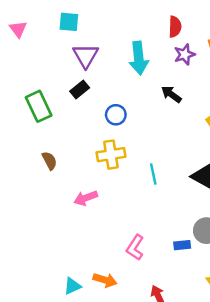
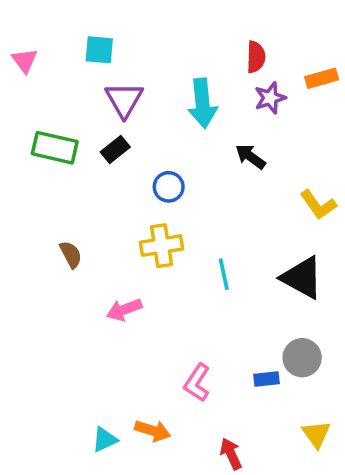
green rectangle: (39, 106) -> (55, 148), moved, turned -52

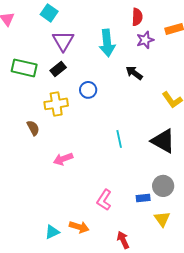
cyan square: (99, 50) -> (49, 13), turned 30
yellow cross: (162, 246) -> (56, 104), moved
yellow triangle: (316, 434) -> (162, 219), moved

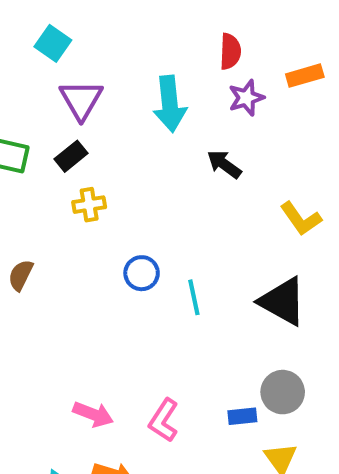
blue circle: (88, 90) -> (142, 273), moved
yellow cross: (56, 104) -> (89, 205), moved, size x0.7
brown semicircle: (33, 128) -> (21, 275), turned -126
pink arrow: (63, 159) -> (93, 414), moved, turned -138

